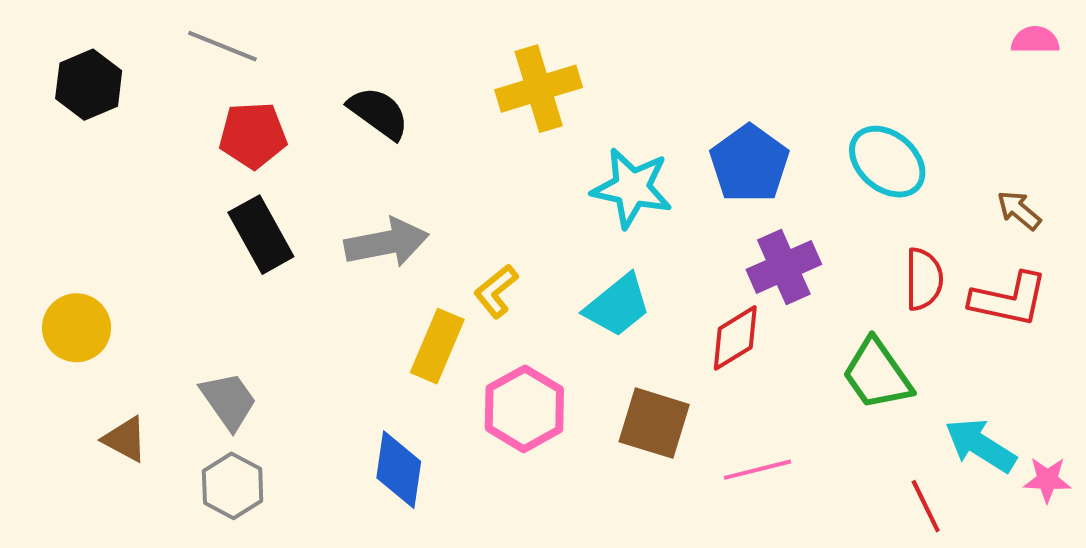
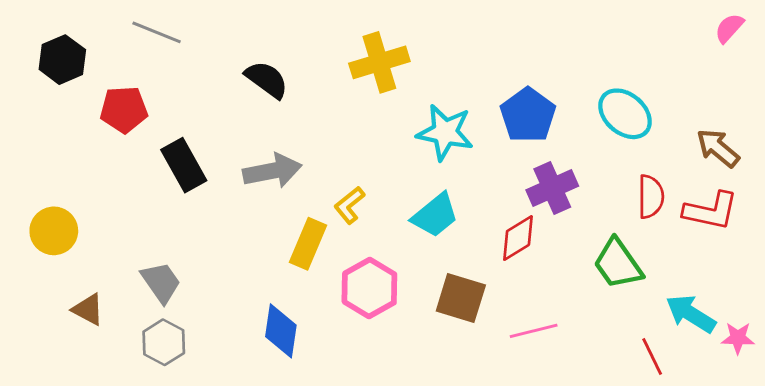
pink semicircle: (1035, 40) -> (729, 28), turned -48
red pentagon: (253, 135) -> (124, 109), moved
brown arrow: (1019, 210) -> (718, 148), size x1.4

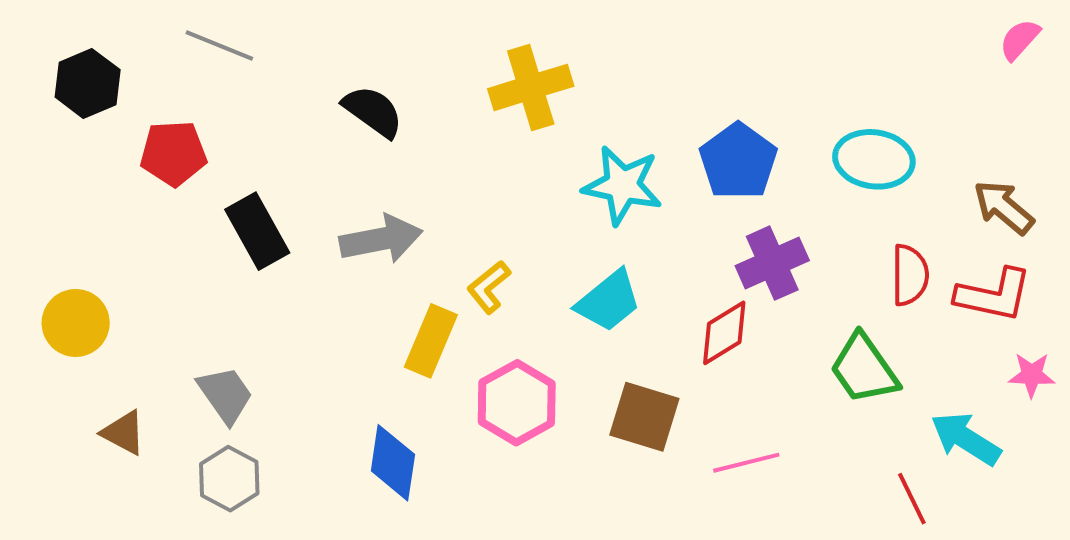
cyan ellipse: (625, 114) -> (874, 159), turned -32
pink star: (738, 338) -> (1032, 375), moved

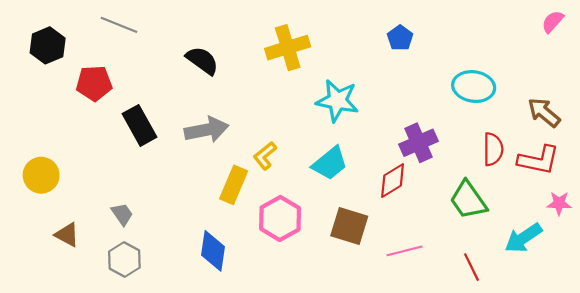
blue pentagon: (738, 161) -> (400, 38), moved, size x0.6
gray trapezoid: (225, 395) -> (122, 214), size x0.7
cyan arrow: (966, 439) -> (523, 238), turned -66
red line: (912, 499) -> (471, 267), moved

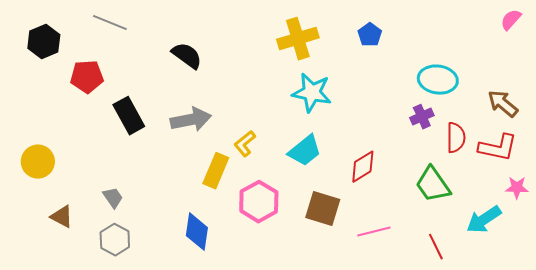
yellow cross: (288, 48) -> (298, 39), moved
purple cross: (419, 143) -> (422, 117), moved, size x0.7

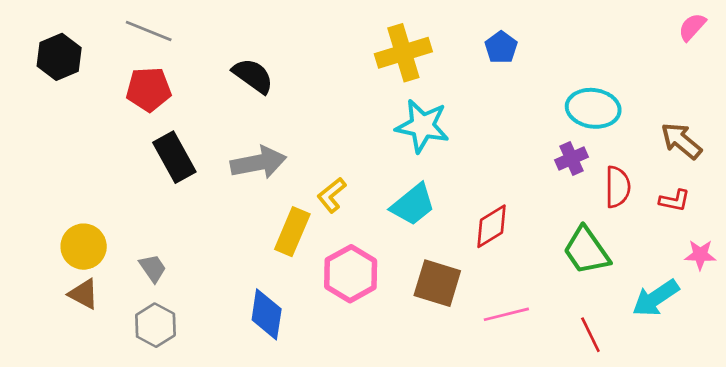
red pentagon: (87, 77) -> (149, 89), moved
red L-shape: (498, 148) -> (674, 200), size x0.6
yellow circle: (38, 162) -> (84, 247), moved

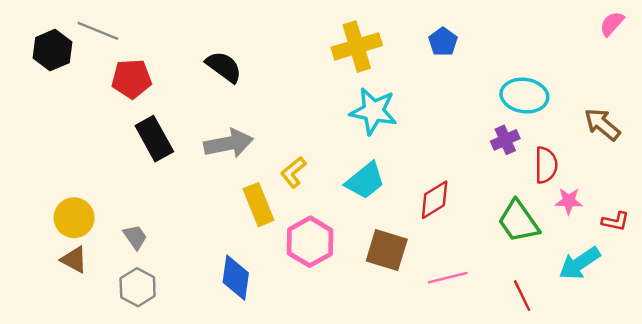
gray line: (149, 31) -> (98, 31), moved
red L-shape: (674, 200) -> (615, 221), moved
yellow rectangle: (292, 232) -> (259, 205), turned -45
pink star: (700, 255) -> (569, 201), moved

